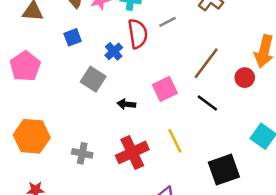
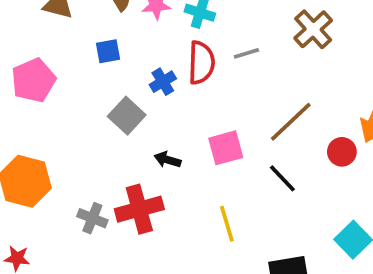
red cross: (132, 152) -> (139, 209), moved

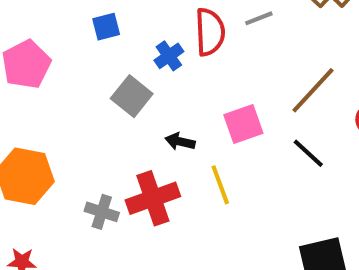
yellow line: (227, 224) -> (220, 185), moved

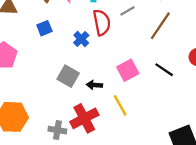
brown line: (313, 90) -> (160, 26), moved
gray square: (132, 96) -> (68, 76), moved
black line: (308, 153) -> (164, 70), moved

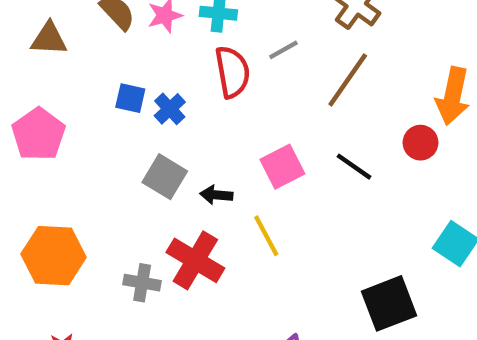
blue square: (44, 28) -> (130, 98), moved, turned 35
blue cross: (81, 39) -> (170, 109), moved
red cross: (84, 118) -> (195, 260), turned -32

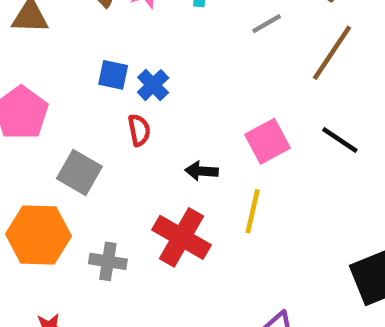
red semicircle: (232, 72) -> (139, 130), moved, size x0.6
gray square: (165, 177) -> (79, 173), moved
yellow line: (266, 236) -> (253, 211), turned 42
gray cross: (142, 283) -> (108, 261), moved

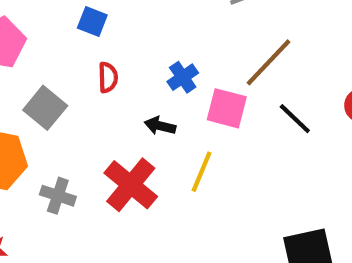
brown line: (332, 53) -> (269, 62), moved
blue cross: (153, 85) -> (183, 77), moved
pink square: (268, 141) -> (227, 108), turned 33

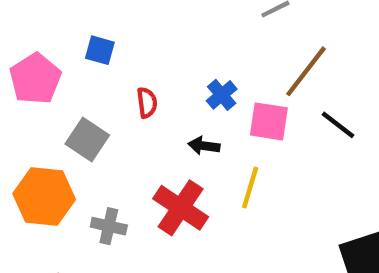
blue square: (92, 21) -> (100, 50), moved

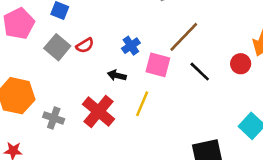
red semicircle: (147, 103) -> (85, 45), turned 60
gray square: (87, 139) -> (57, 47), moved

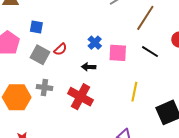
brown line: (184, 37) -> (145, 18), moved
yellow line: (142, 104) -> (134, 92), moved
gray cross: (54, 118) -> (44, 87), moved

